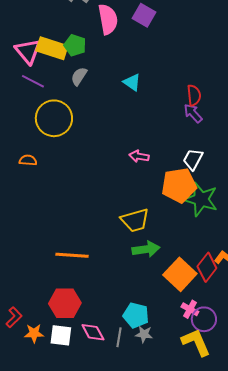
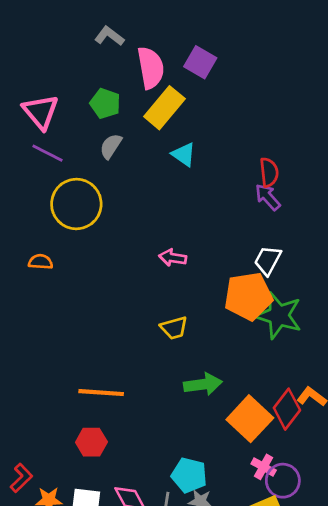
yellow rectangle: (52, 48) -> (164, 108), moved, turned -68
pink arrow: (139, 156) -> (173, 258), moved
yellow trapezoid: (135, 220) -> (174, 328), moved, size x0.7
red hexagon: (65, 303) -> (91, 442), moved, size x0.7

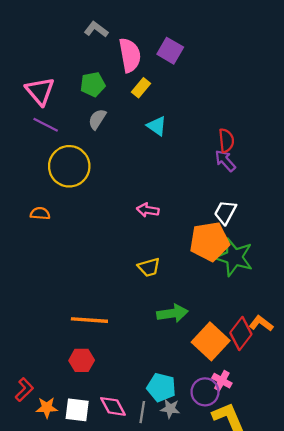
green pentagon: (105, 104) -> (93, 84), turned -30
yellow rectangle: (164, 108) -> (141, 88), size x0.6
purple circle: (283, 481) -> (205, 392), moved

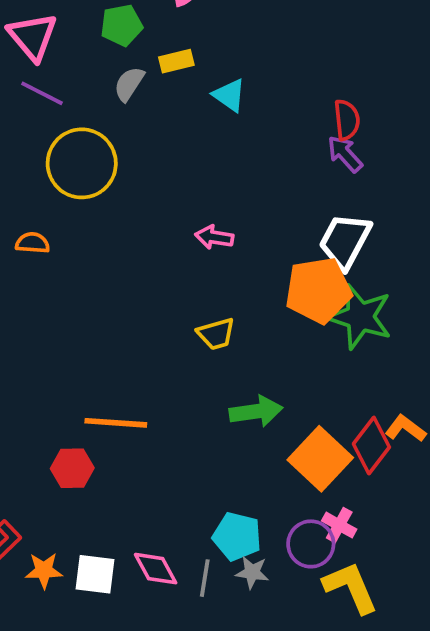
yellow rectangle: (141, 88) -> (176, 61), moved, turned 36
white trapezoid: (225, 212) -> (345, 241), size x1.4
red hexagon: (82, 360) -> (72, 468), moved

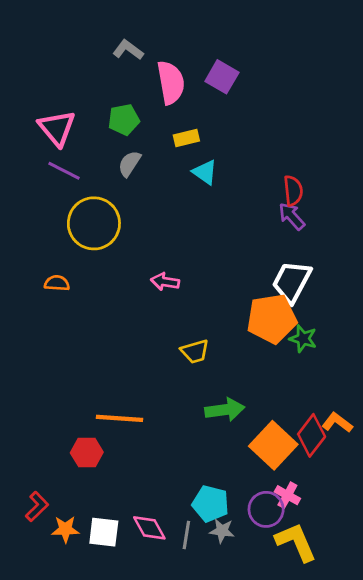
yellow rectangle: (176, 61) -> (186, 138), moved
pink arrow: (214, 237) -> (165, 282), moved
green star: (360, 317) -> (303, 339), size x0.6

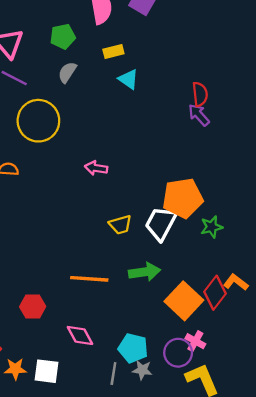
white trapezoid: (292, 282) -> (161, 223), moved
green star: (303, 339) -> (212, 227), moved, turned -30
orange line: (120, 418) -> (89, 279), moved
pink diamond: (149, 528) -> (80, 335), moved

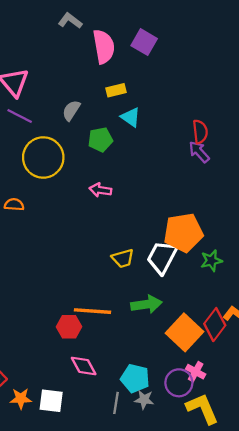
green pentagon: (63, 36) -> (100, 140), moved
pink arrow: (96, 168) -> (100, 190), moved
red hexagon: (33, 307) -> (69, 327), moved

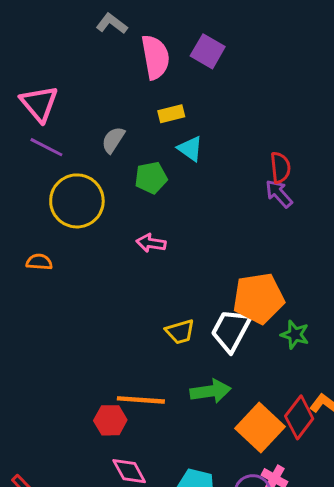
green star: (211, 261) -> (295, 335), turned 30

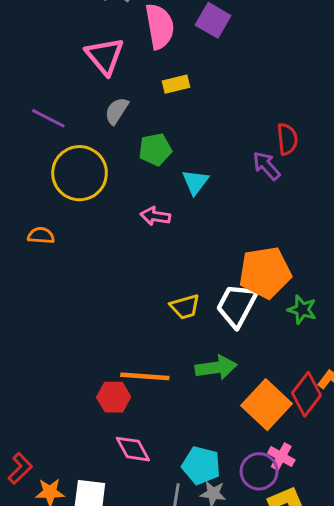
pink triangle: (39, 104) -> (105, 56), moved
cyan triangle: (190, 149) -> (195, 182), moved, turned 32
purple arrow: (279, 194) -> (266, 166), moved

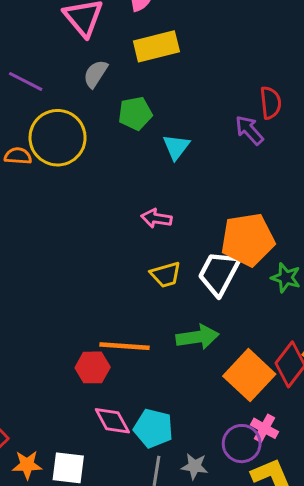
yellow rectangle: (176, 84) -> (156, 46), size x1.6
pink arrow: (155, 216) -> (156, 218), moved
orange semicircle: (41, 235) -> (18, 156), moved
cyan pentagon: (201, 465) -> (153, 428), moved

